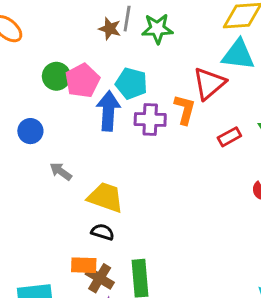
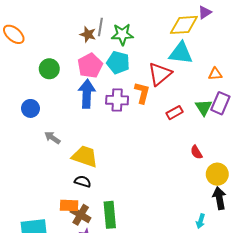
pink pentagon: (82, 81) -> (90, 66), moved
cyan pentagon: (131, 83) -> (118, 63), moved

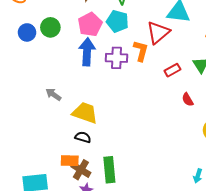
blue circle: (30, 108) -> (27, 32), moved
red semicircle: (196, 152) -> (188, 100), moved

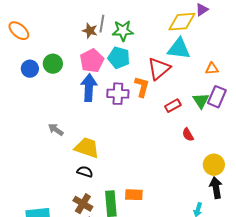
orange rectangle: (70, 161) -> (134, 195), moved

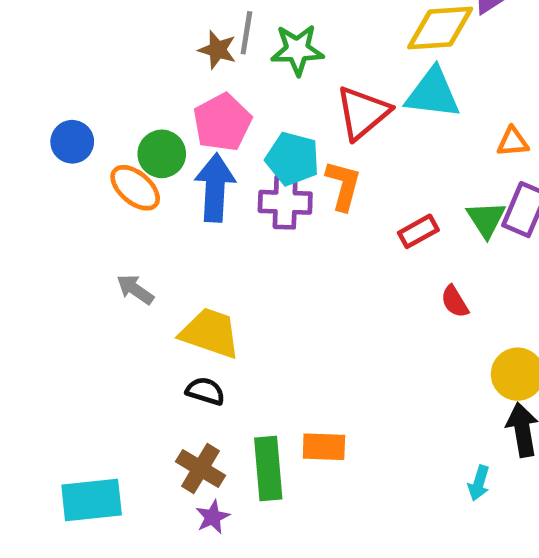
orange ellipse: (19, 31) -> (135, 188), moved
cyan pentagon: (119, 58) -> (292, 159), moved
green circle: (53, 64) -> (162, 154), moved
red triangle: (159, 69) -> (363, 113), moved

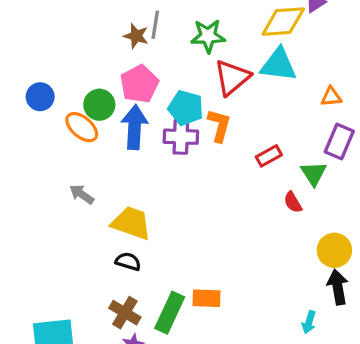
green star: (297, 50) -> (208, 36), moved
green triangle: (486, 219) -> (314, 173), moved
green rectangle: (268, 469) -> (170, 313), turned 30

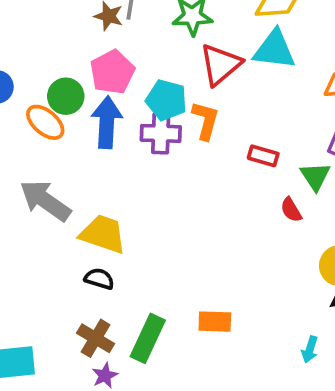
red rectangle: (269, 156) -> (263, 156), turned 45
gray arrow: (82, 194) -> (45, 200), size x1.8
orange rectangle: (206, 298) -> (215, 322), moved

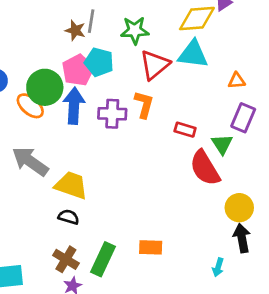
green circle: (66, 96) -> (45, 87), size x1.4
cyan pentagon: (166, 100) -> (99, 62), moved
red semicircle: (291, 210) -> (205, 168), size x2.0

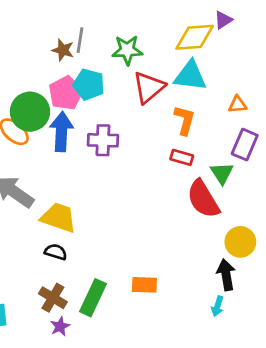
orange L-shape: (144, 104) -> (185, 120), moved
black arrow: (242, 238) -> (226, 275), moved

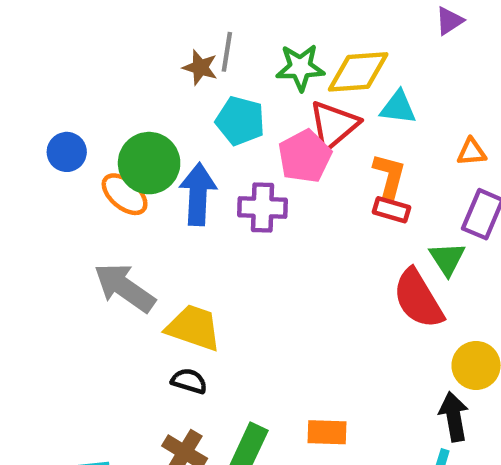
yellow diamond: (195, 37) -> (358, 72), moved
cyan triangle: (190, 76) -> (398, 107), size x0.7
pink pentagon: (66, 93) -> (305, 156), moved
red rectangle: (182, 157) -> (392, 210), moved

